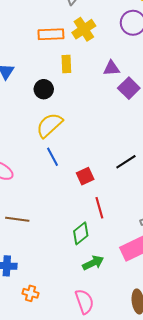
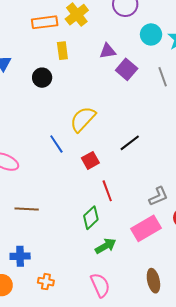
yellow semicircle: (49, 125) -> (83, 119), moved

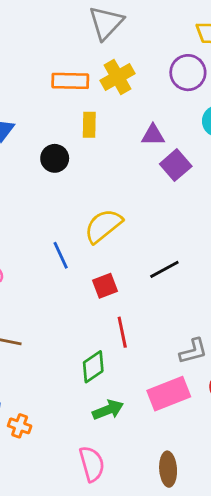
orange cross: (46, 282) -> (20, 426), moved

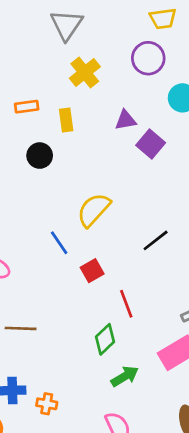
orange rectangle: (70, 81) -> (27, 107), moved, size x0.7
red square: (105, 286) -> (92, 271), moved

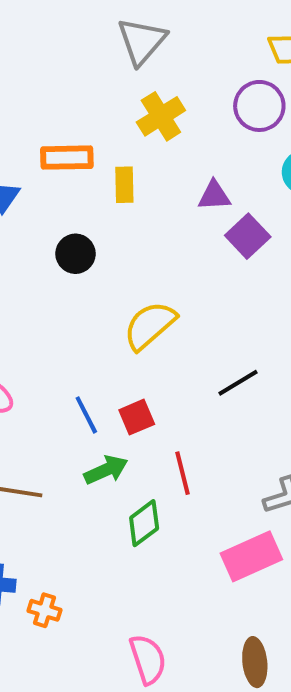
orange rectangle: (27, 107) -> (67, 158), size x1.4
black circle: (40, 156) -> (75, 254), moved
blue line: (59, 243) -> (86, 415), moved
green arrow: (125, 376) -> (106, 470), moved

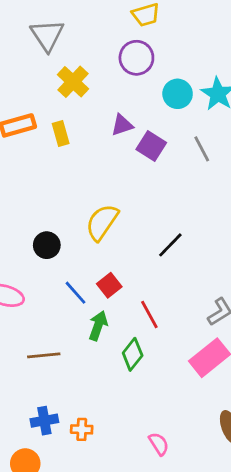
black circle: (75, 254) -> (47, 245), moved
green arrow: (106, 470) -> (98, 326), turned -32
pink semicircle: (148, 659) -> (159, 444), size x0.7

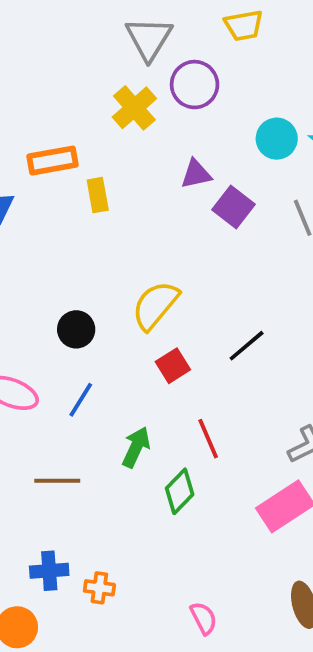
gray triangle: (47, 35) -> (149, 39), moved
purple circle: (136, 58) -> (195, 85), moved
yellow rectangle: (61, 133) -> (98, 195), moved
red square: (109, 285) -> (173, 366), moved
blue line: (76, 293) -> (81, 400), moved, turned 68

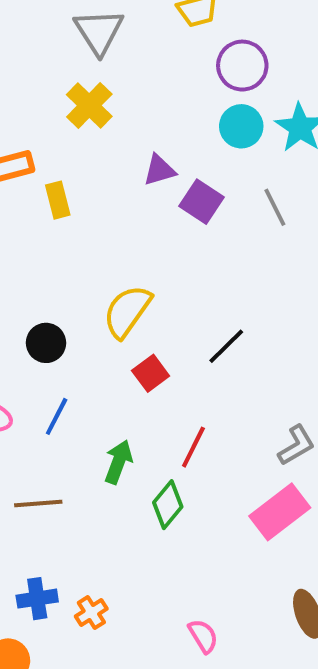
purple circle: (195, 85) -> (242, 66), moved
red line: (208, 439) -> (193, 447), turned 54
orange cross: (99, 588) -> (91, 613), turned -36

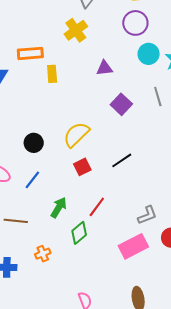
purple circle: (242, 66) -> (135, 23), moved
purple square: (201, 202) -> (121, 104), moved
orange cross: (91, 613) -> (43, 254), moved

